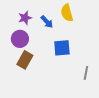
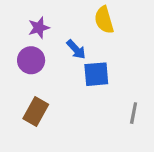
blue arrow: (47, 22) -> (76, 49), moved
brown rectangle: (25, 60) -> (36, 112), moved

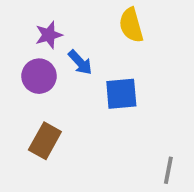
blue arrow: (76, 49) -> (80, 62), moved
gray line: (134, 113) -> (168, 170), moved

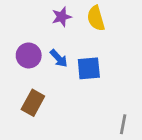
purple star: (49, 35) -> (62, 17), moved
blue arrow: (80, 62) -> (59, 58), moved

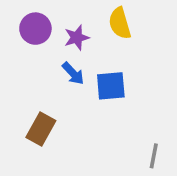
purple star: (62, 17) -> (77, 38), moved
purple circle: (29, 55) -> (35, 29), moved

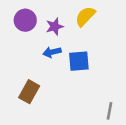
yellow semicircle: (120, 23) -> (85, 16), turned 60
blue arrow: (73, 73) -> (52, 52), turned 120

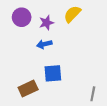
blue square: (79, 61) -> (53, 73), moved
brown rectangle: (29, 92) -> (28, 88), moved, turned 36

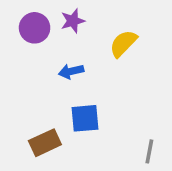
yellow semicircle: (72, 14) -> (123, 43), moved
purple star: (46, 23) -> (73, 21), moved

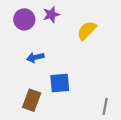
blue arrow: (71, 71) -> (35, 57), moved
brown rectangle: (45, 143) -> (32, 100), turned -45

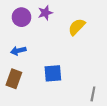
blue arrow: (35, 57) -> (18, 51), moved
brown rectangle: (32, 100) -> (14, 79), moved

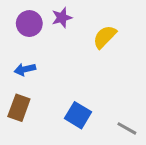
blue square: (53, 73) -> (78, 115), moved, turned 36
gray line: (93, 94) -> (127, 128), turned -72

